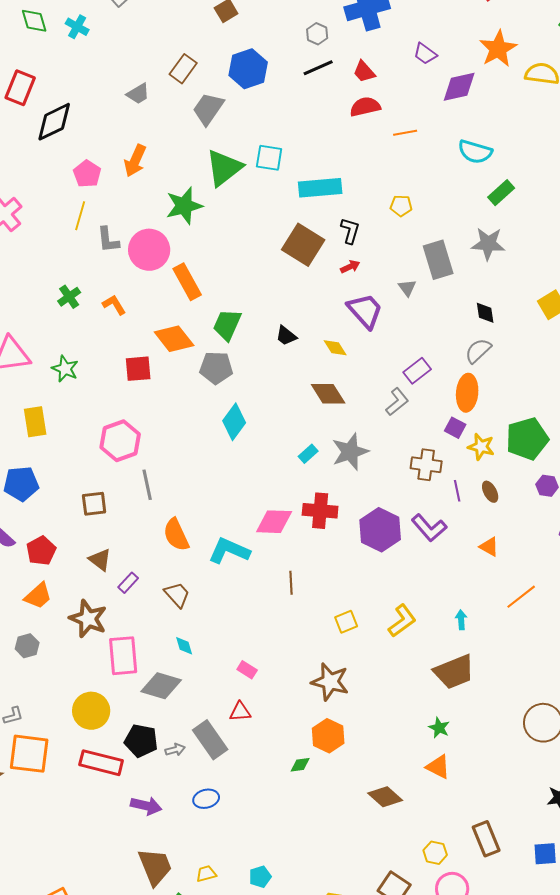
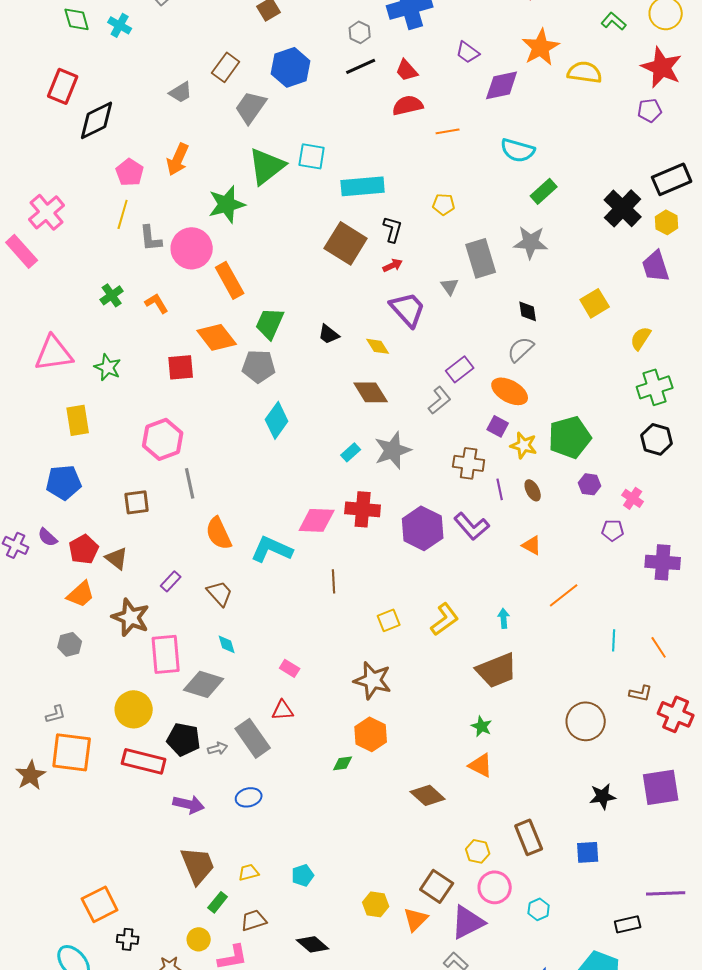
orange ellipse: (467, 393) -> (510, 391), turned -66
brown triangle: (100, 560) -> (117, 558), moved

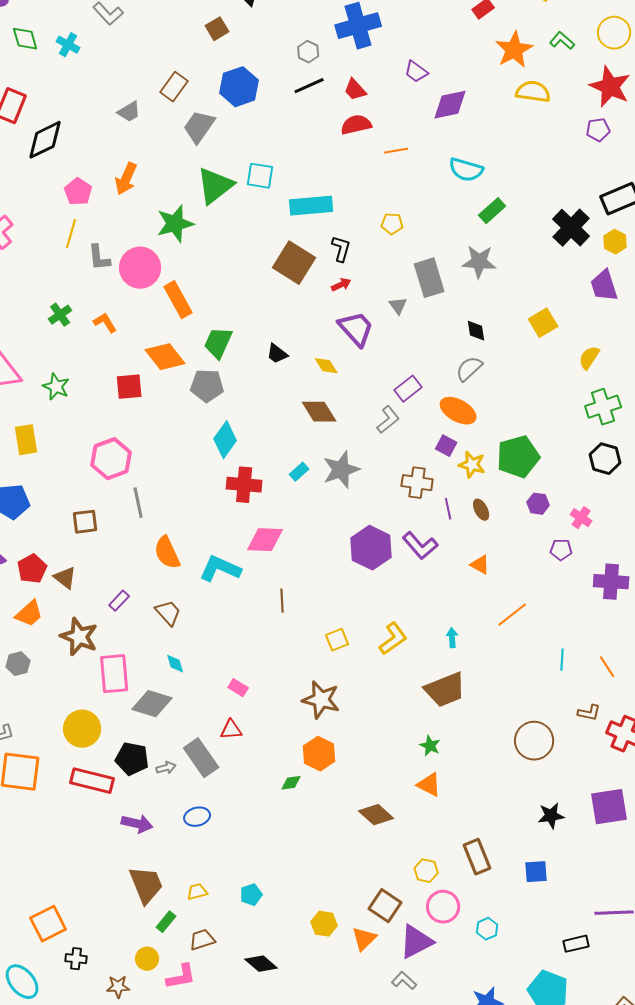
orange star: (541, 47) -> (514, 50), moved
red cross: (363, 509) -> (244, 485), moved

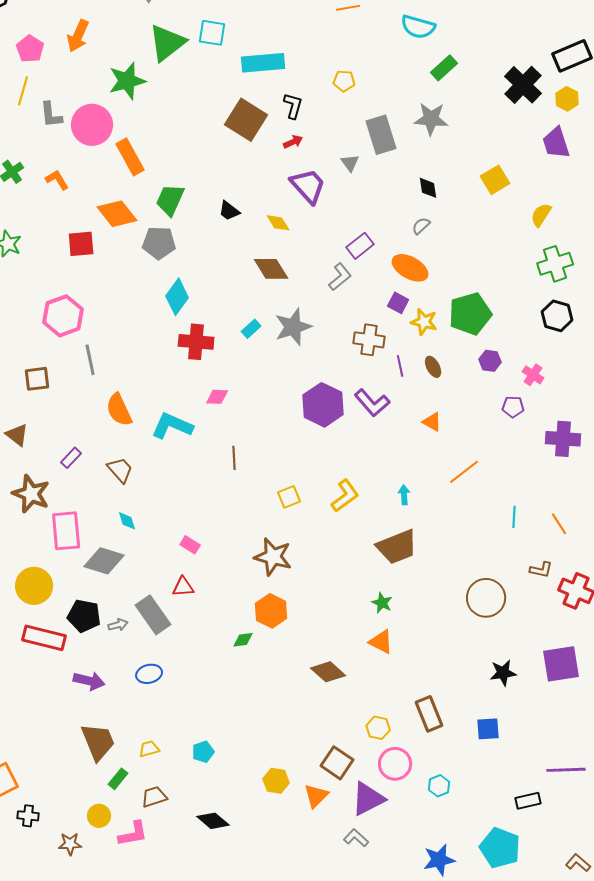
gray semicircle: (469, 369) -> (421, 226), size x0.7
pink diamond: (265, 540) -> (217, 397), size x0.6

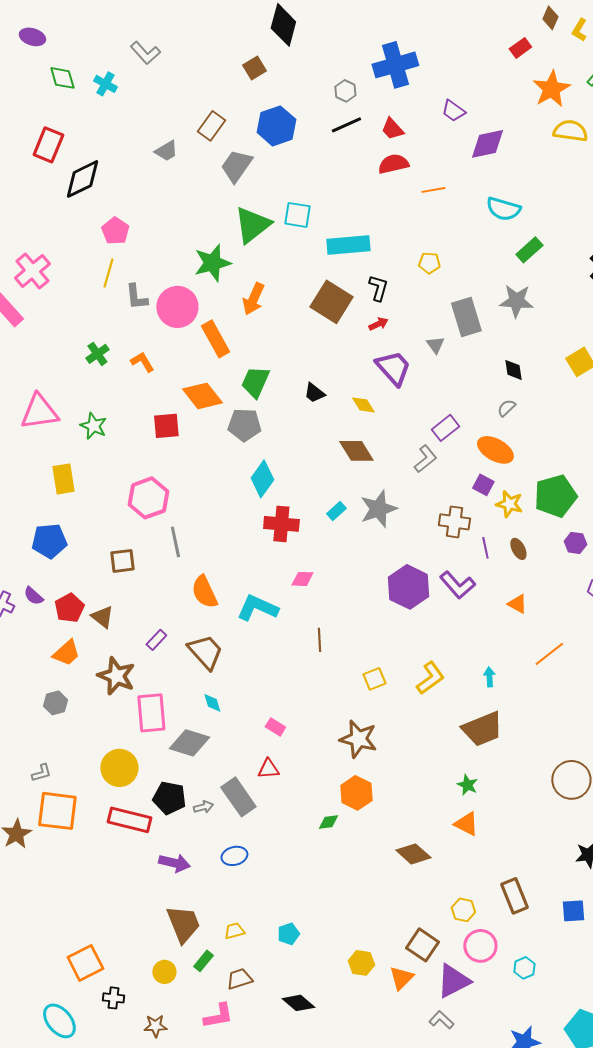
orange arrow: (78, 36) -> (253, 299), moved
brown trapezoid: (120, 470) -> (205, 652), size x1.4
yellow circle: (99, 816) -> (164, 972), moved

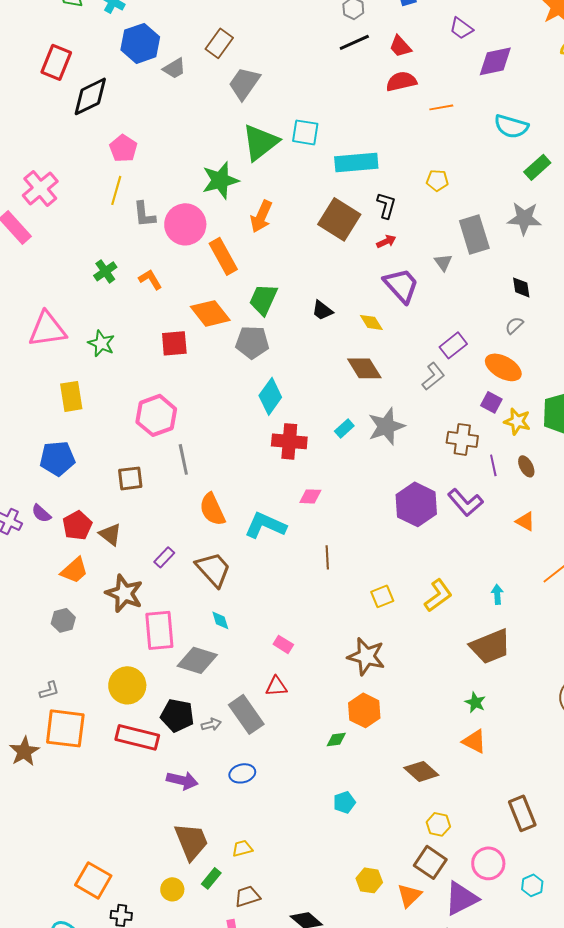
blue hexagon: (276, 126) -> (140, 43), moved
yellow hexagon: (463, 910) -> (438, 824), moved
cyan pentagon: (288, 934) -> (344, 802), moved
orange square: (85, 963) -> (93, 880), turned -33

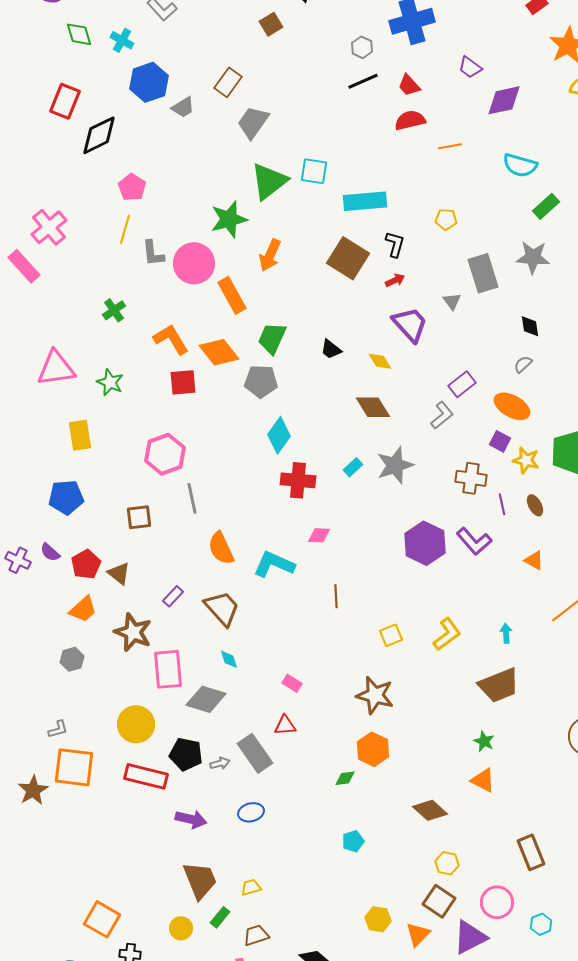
orange L-shape: (150, 279) -> (171, 339), moved, size x1.5

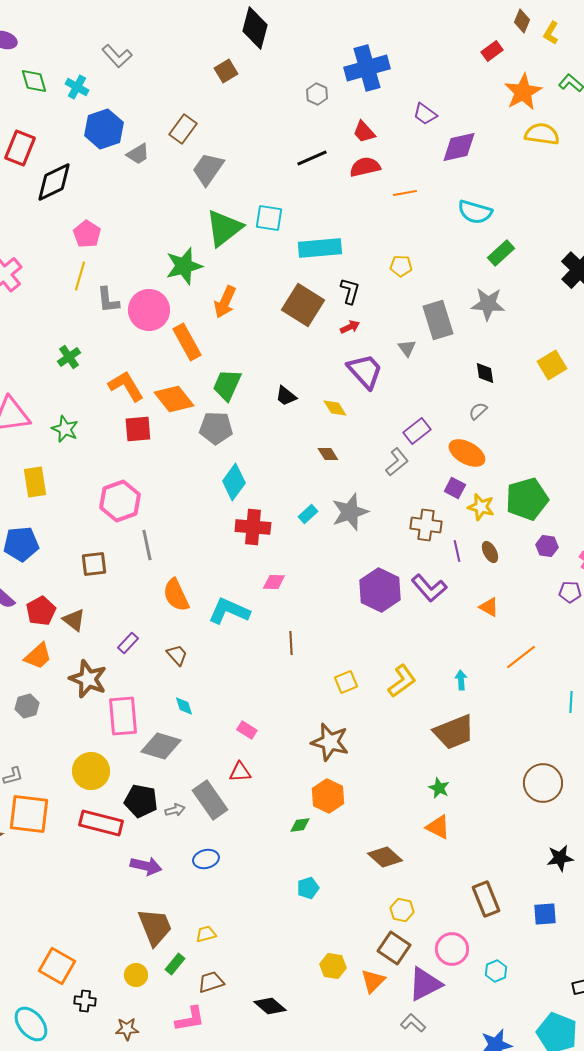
black line: (363, 81) -> (312, 158), moved
brown diamond: (373, 407) -> (328, 454), size x0.6
brown trapezoid: (222, 608) -> (177, 655), size x0.6

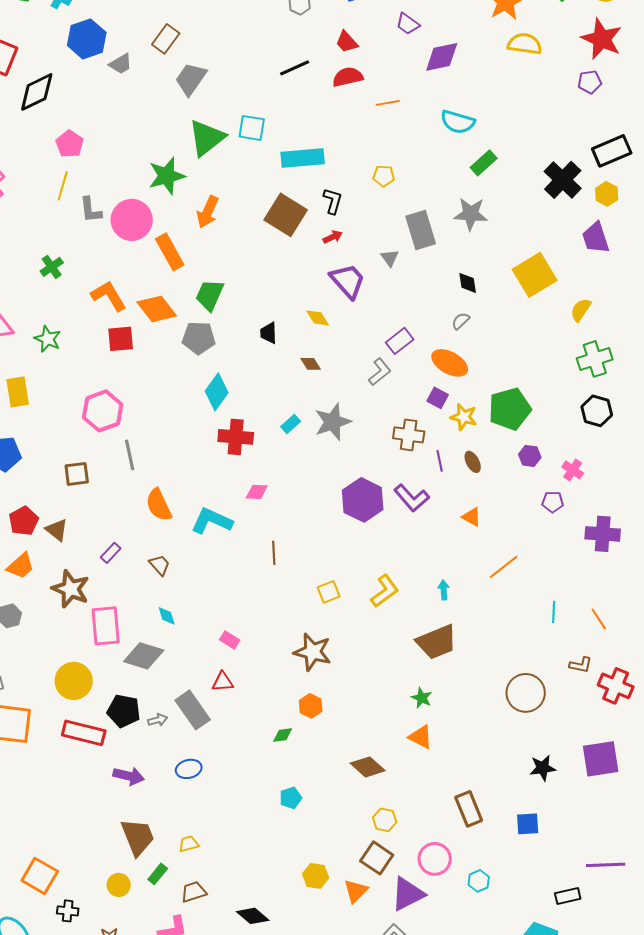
yellow square: (552, 365) -> (535, 275), size x1.5
black trapezoid: (286, 396) -> (269, 333), moved, turned 50
orange hexagon: (328, 796) -> (311, 706), size x0.7

